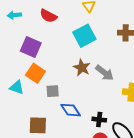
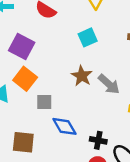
cyan square: (84, 36) -> (88, 37), size x0.7

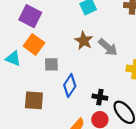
blue diamond: (64, 126) -> (70, 86), turned 65

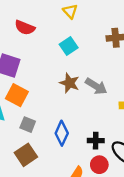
gray square: (51, 64) -> (28, 125), moved, turned 32
brown square: (34, 100) -> (26, 155), turned -30

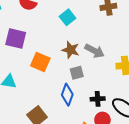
orange square: (17, 95) -> (40, 62), moved
gray square: (28, 125) -> (77, 73), moved, turned -32

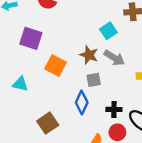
cyan square: (67, 17) -> (108, 31), moved

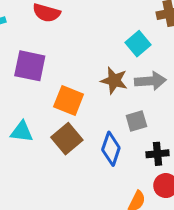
gray arrow: (114, 58) -> (150, 81), turned -30
gray square: (94, 80) -> (136, 121), moved
brown square: (48, 123) -> (67, 139), moved

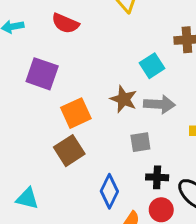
orange square: (69, 101) -> (76, 113), turned 36
cyan triangle: (22, 132) -> (27, 198), moved
blue diamond: (111, 149) -> (109, 191), moved

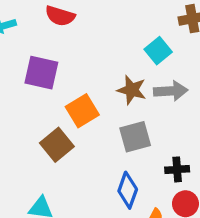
gray square: (140, 142) -> (135, 137), moved, size x1.4
brown square: (69, 151) -> (57, 145), moved

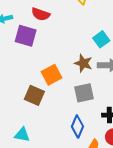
purple square: (41, 73) -> (26, 36), moved
brown square: (57, 145) -> (34, 95), turned -30

